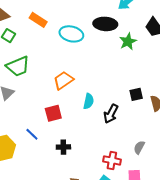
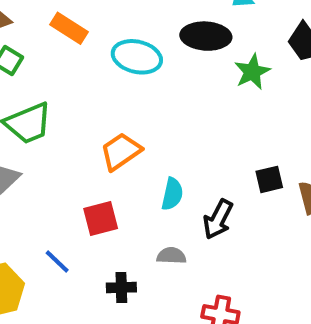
gray semicircle: (139, 147) -> (171, 256), moved, turned 64

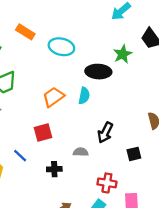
black ellipse: (206, 36) -> (98, 72), moved
black square: (269, 179) -> (134, 154), moved
cyan semicircle: (172, 194) -> (84, 96), moved

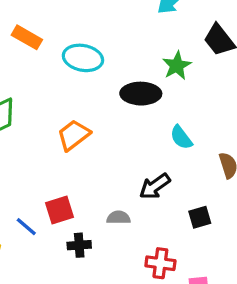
cyan semicircle: (84, 96) -> (181, 137), moved, turned 133
black arrow: (105, 132) -> (155, 186), turned 30
red square: (43, 133) -> (59, 210), moved

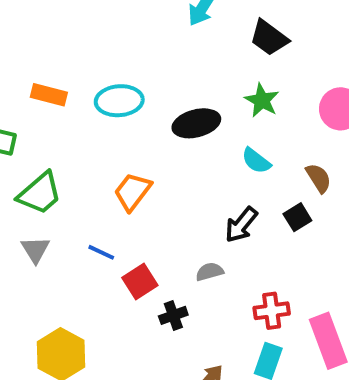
green star: (177, 66) -> (262, 100), moved
black square: (200, 217) -> (297, 217), moved
blue line: (26, 227) -> (101, 252), moved

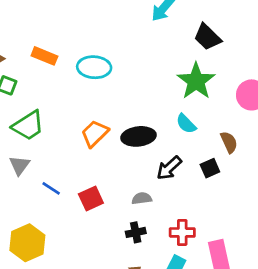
green star: (262, 100) -> (196, 81), size x1.5
black ellipse: (196, 123) -> (138, 136), moved
blue line: (101, 252) -> (51, 188), moved
black cross: (173, 315) -> (136, 232), moved

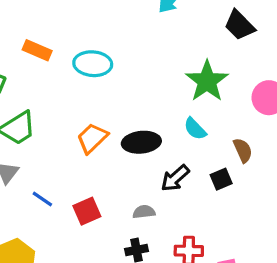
black trapezoid: (207, 37) -> (239, 25), moved

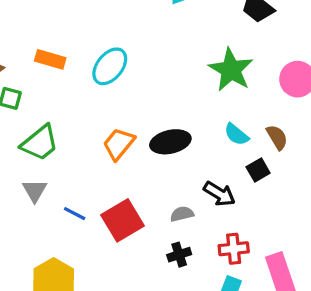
cyan ellipse: (93, 64) -> (110, 66), turned -48
cyan semicircle: (195, 129) -> (236, 134), moved
black arrow: (175, 178) -> (219, 194), moved, turned -100
red square: (87, 211) -> (123, 220), size x1.4

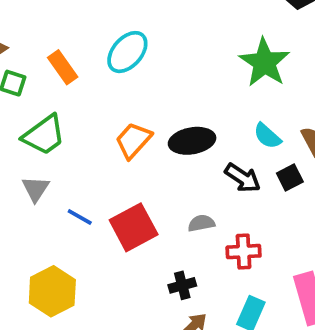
orange rectangle: (50, 59) -> (63, 67), moved, turned 36
black arrow: (219, 194) -> (243, 178), moved
red cross: (234, 249) -> (244, 252), moved
black cross: (179, 255) -> (182, 285), moved

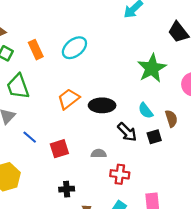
green trapezoid: (44, 135) -> (18, 86), turned 96
red square: (134, 227) -> (59, 149), size x0.7
black cross: (182, 285) -> (67, 189), moved

